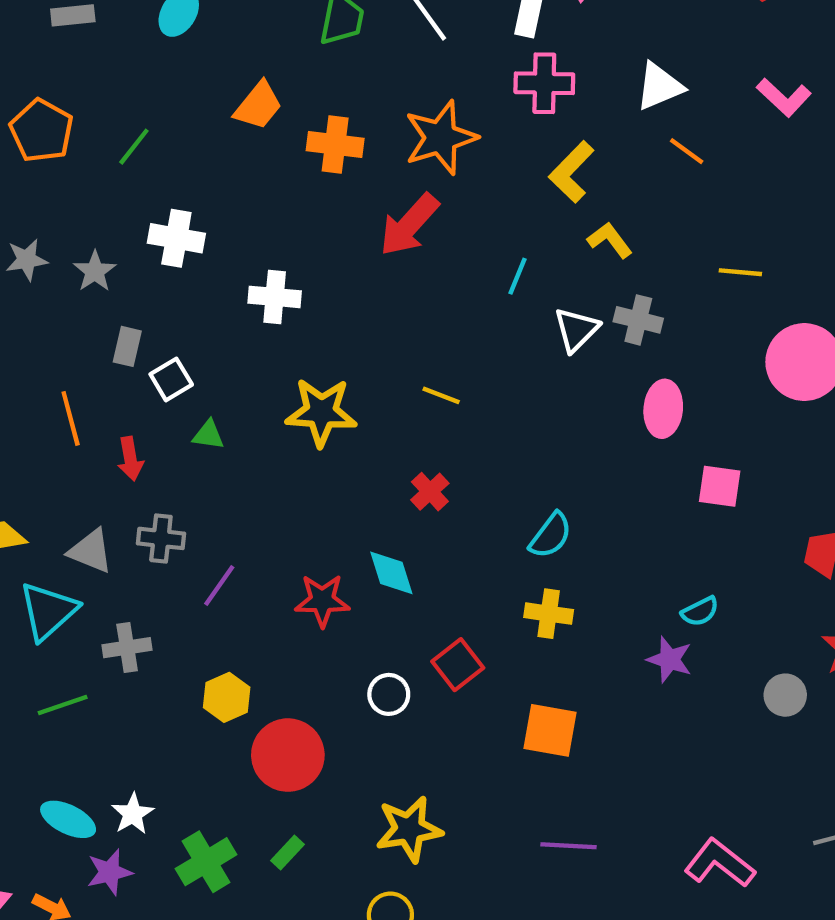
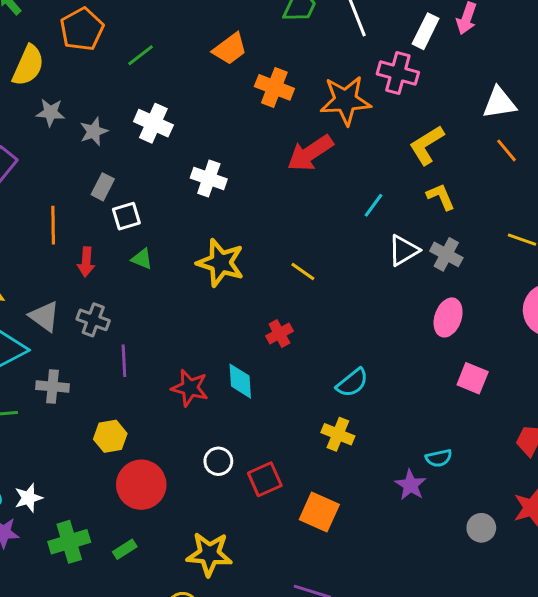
pink cross: (544, 83) -> (398, 73), moved
purple line: (219, 585) -> (124, 361), turned -52
red square: (458, 665) -> (265, 479), moved

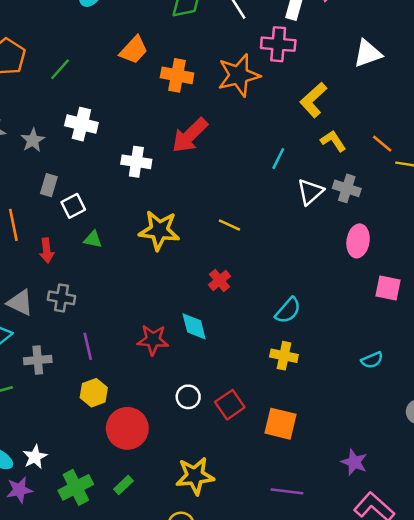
orange line: (507, 150) -> (382, 144), moved
red arrow: (310, 153) -> (190, 135), moved
purple line: (124, 361) -> (88, 346), moved
purple star: (410, 485) -> (354, 462), moved

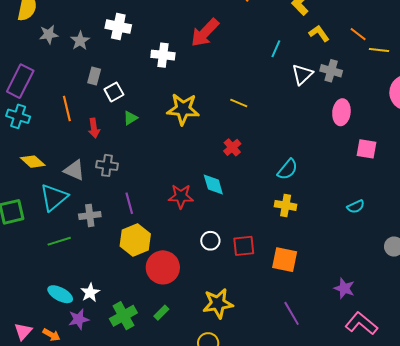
green triangle: (93, 239) -> (130, 118), turned -42
yellow hexagon: (94, 393) -> (135, 240), size x1.4
red square: (230, 405) -> (244, 246), turned 30
purple line: (287, 491) -> (292, 313), turned 55

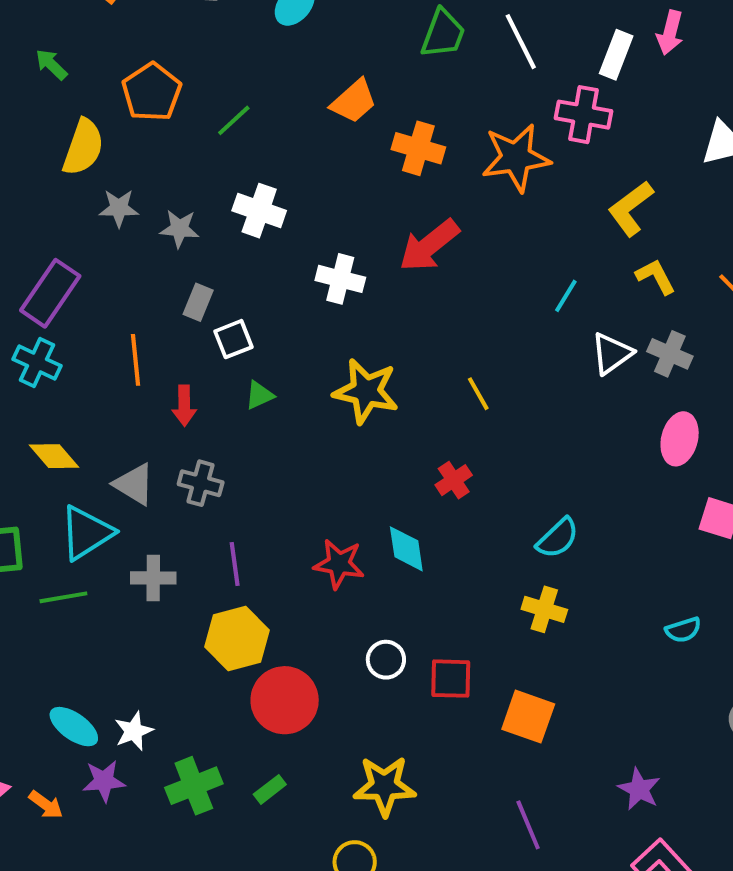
gray star: (80, 41) -> (180, 229), turned 30
yellow line: (239, 103) -> (478, 394), turned 30
green line: (59, 241) -> (63, 597), moved

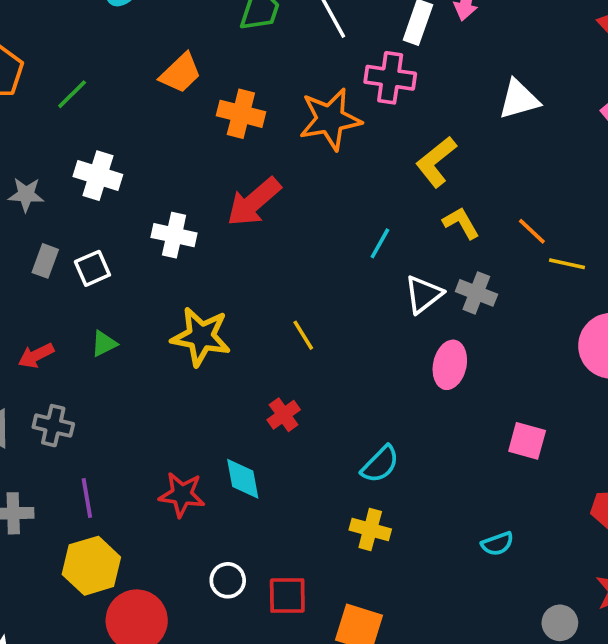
white square: (233, 339) -> (92, 268), moved
red arrow: (184, 406) -> (36, 356), turned 66
pink ellipse: (680, 439) -> (450, 365), moved

